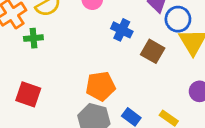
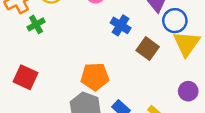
green cross: (33, 38) -> (36, 24), turned -30

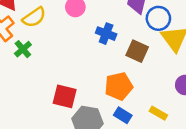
red square: (26, 77) -> (65, 96), moved
orange pentagon: (95, 77) -> (119, 86), moved

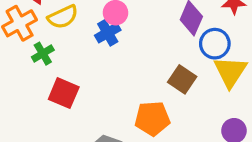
blue cross: (106, 34) -> (108, 33), moved, turned 30
red square: (65, 96) -> (64, 93), moved

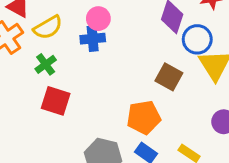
blue cross: (108, 33) -> (93, 39), turned 30
green cross: (43, 54) -> (46, 64), moved

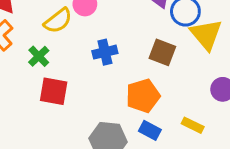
yellow semicircle: (48, 27) -> (58, 21), moved
blue cross: (93, 39) -> (105, 52), moved

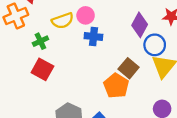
blue cross: (105, 52) -> (93, 36), moved
orange pentagon: (143, 96) -> (116, 86), moved, turned 30

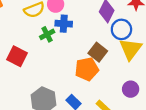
green cross: (40, 41) -> (47, 34), moved
orange pentagon: (116, 86) -> (87, 69), turned 30

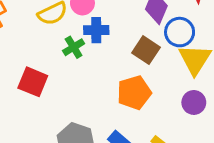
brown square: (98, 52) -> (146, 50), moved
purple circle: (131, 89) -> (194, 102), moved

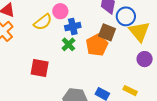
green cross: (74, 47) -> (68, 44), moved
orange pentagon: (134, 93) -> (97, 45), moved

